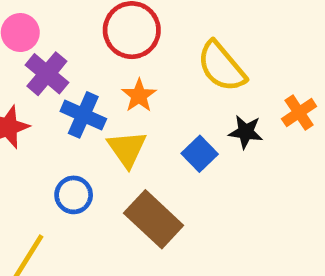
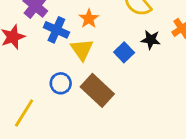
blue circle: (74, 195) -> (61, 83), moved

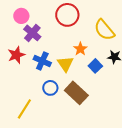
orange star: (89, 19) -> (80, 49), moved
blue cross: (56, 30) -> (42, 61), moved

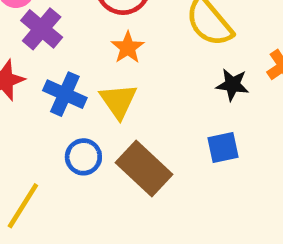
orange star: (80, 49) -> (128, 48), moved
blue square: (95, 66) -> (223, 148), moved, turned 32

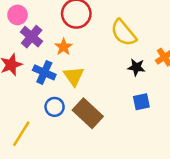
orange star: (128, 48) -> (63, 47), moved
blue square: (223, 148) -> (141, 102), moved

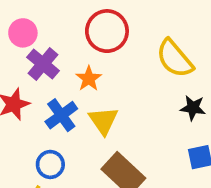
blue cross: (44, 72) -> (61, 115), turned 30
blue circle: (55, 107) -> (50, 164), moved

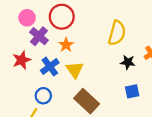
red circle: (107, 31) -> (62, 17), moved
yellow semicircle: (175, 58) -> (117, 33), turned -125

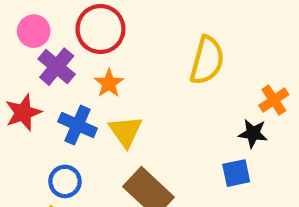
black star: (128, 62) -> (253, 133), moved
blue cross: (50, 67) -> (78, 125), turned -30

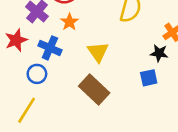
yellow triangle: (126, 131) -> (98, 52), moved
blue circle: (65, 181) -> (37, 74), moved

